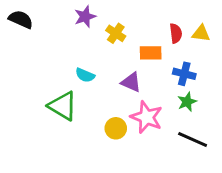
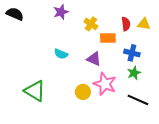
yellow cross: (116, 33) -> (91, 24), moved
green triangle: (63, 106) -> (35, 91), moved

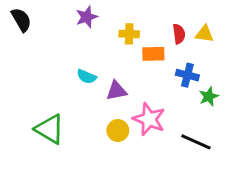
black semicircle: (15, 14) -> (21, 20), turned 36
yellow cross: (91, 24) -> (129, 34), turned -32
purple triangle: (94, 59) -> (116, 91), moved, turned -35
green star: (134, 73) -> (209, 96), moved

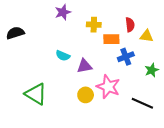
black semicircle: (21, 20) -> (15, 33), moved, turned -78
yellow triangle: (204, 34) -> (147, 36), moved
blue cross: (187, 75) -> (126, 57), moved, turned -35

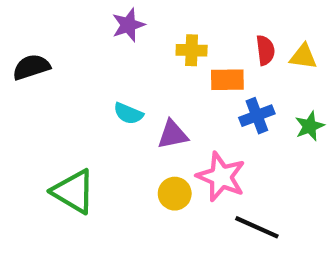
yellow triangle: (147, 36) -> (303, 57), moved
green star: (152, 70) -> (310, 126), moved
black line: (142, 103) -> (257, 227), moved

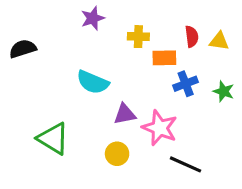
cyan semicircle: (128, 113) -> (93, 82), size x1.5
green star: (310, 126) -> (224, 91), turned -30
purple triangle: (173, 135) -> (125, 114), moved
yellow circle: (175, 194) -> (117, 154), moved

